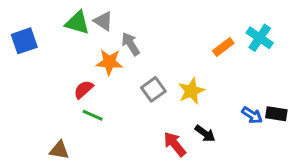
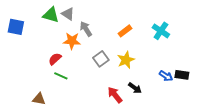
cyan cross: (260, 38) -> (161, 31), moved
blue square: (24, 41) -> (16, 27), turned 30
orange rectangle: (223, 47) -> (125, 31), moved

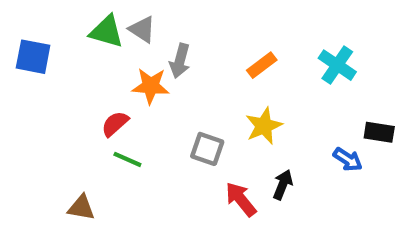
gray arrow: (86, 29) -> (180, 61), turned -133
gray square: (101, 59) -> (207, 149), moved, turned -35
black rectangle: (182, 75) -> (379, 132), moved
black arrow: (135, 88) -> (283, 185), turned -104

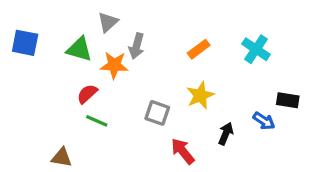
gray triangle: (142, 29) -> (108, 22), turned 45
green triangle: (106, 31) -> (79, 49), moved
black arrow: (283, 185) -> (226, 134), moved

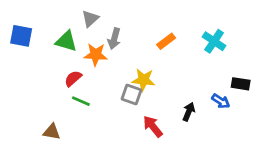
yellow star: (200, 95) -> (144, 80), moved, turned 30

